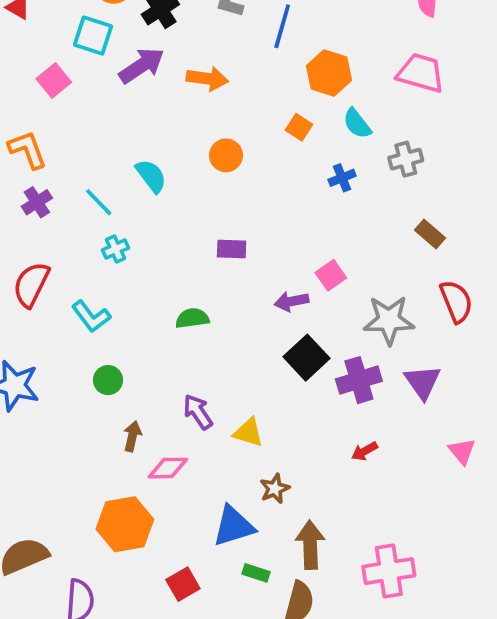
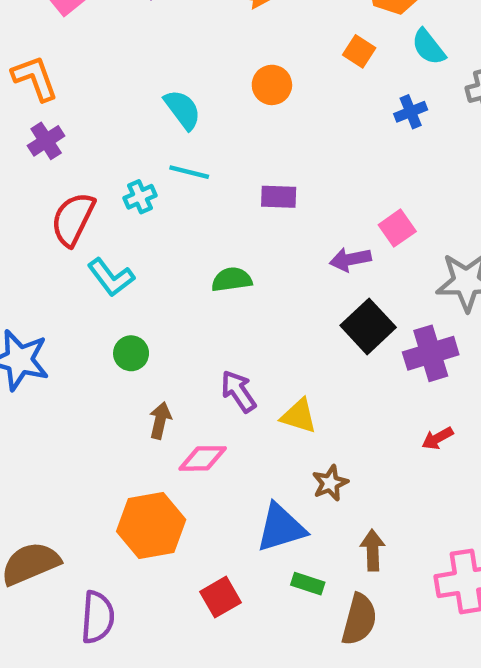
cyan line: (99, 202) -> (189, 172), moved, turned -32
red semicircle: (31, 285) -> (73, 219), moved
brown arrow: (310, 545) -> (373, 550), size x0.7

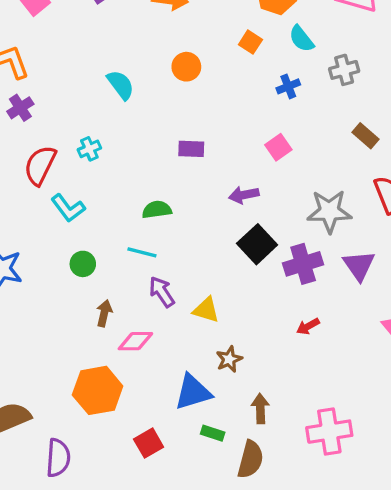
cyan line: (189, 172) -> (142, 252), moved
pink square: (397, 228) -> (278, 147), moved

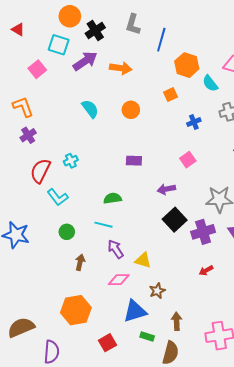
cyan semicircle: (301, 39) -> (210, 83), moved
orange square: (250, 42) -> (170, 95), turned 32
cyan semicircle: (121, 85) -> (90, 109), moved
pink diamond: (135, 341) -> (119, 280), moved

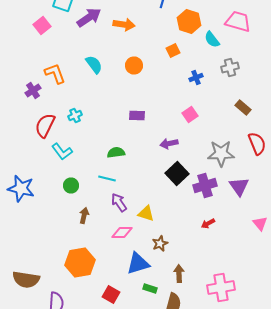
orange L-shape: (23, 107) -> (55, 74), moved
brown semicircle: (21, 327) -> (26, 280), turned -148
red square: (107, 343) -> (111, 294), turned -30

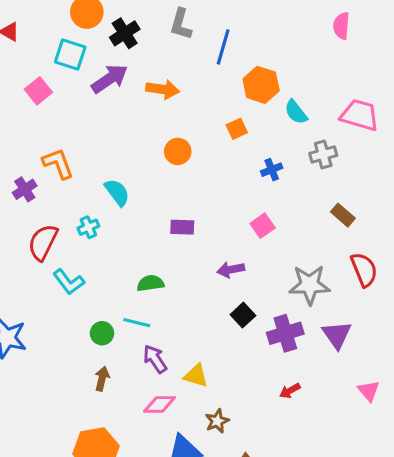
pink trapezoid: (238, 22) -> (360, 115), moved
cyan semicircle: (94, 64) -> (117, 192), moved
black square: (177, 174) -> (243, 315), size x0.7
green circle: (71, 186) -> (102, 333), moved

